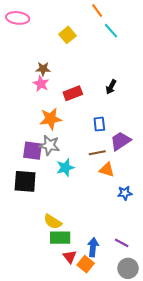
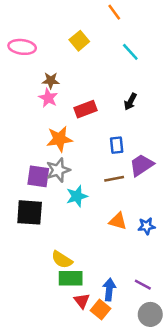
pink ellipse: (18, 18) -> (22, 47), moved
cyan line: (111, 31) -> (130, 52), moved
gray star: (49, 145) -> (58, 170), turned -30
orange triangle: (107, 170) -> (118, 221), moved

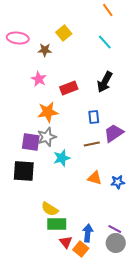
orange line: (114, 12) -> (108, 10), moved
brown star: (51, 81) -> (45, 50), moved
black arrow: (130, 102) -> (105, 82), size x1.5
gray circle: (150, 314) -> (116, 243), moved

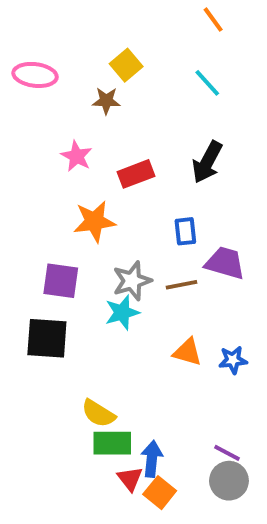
brown star: (45, 50) -> (106, 101), moved
purple trapezoid: (114, 133) -> (225, 263), turned 50
gray star: (47, 137) -> (132, 281), moved
blue arrow: (88, 233) -> (152, 459), moved

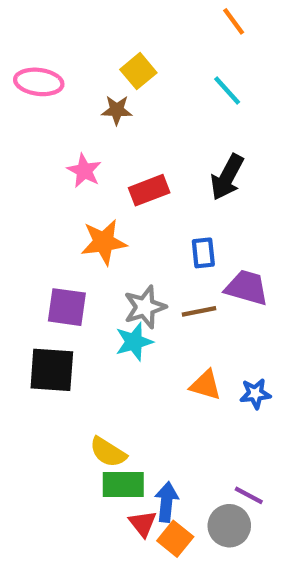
gray circle: (229, 481) -> (229, 526), moved

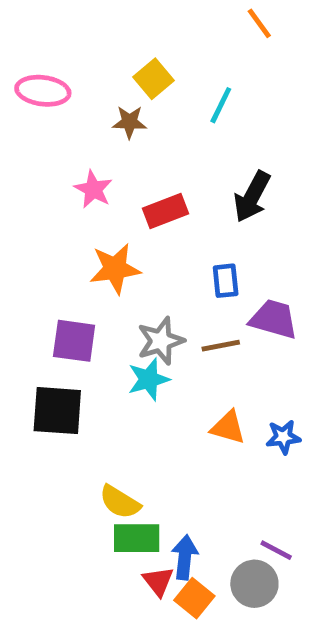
cyan line: (227, 91) -> (221, 105), moved, turned 68

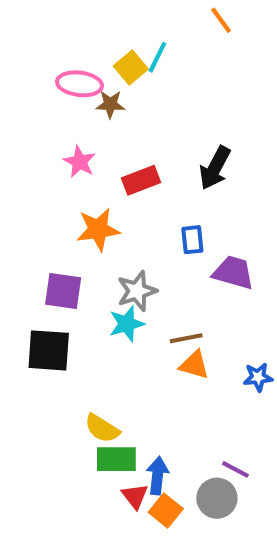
pink ellipse: (43, 91) -> (80, 84), moved
cyan line: (221, 105) -> (157, 57), moved
brown line: (221, 346) -> (186, 338), moved
blue star: (283, 437) -> (258, 377), moved

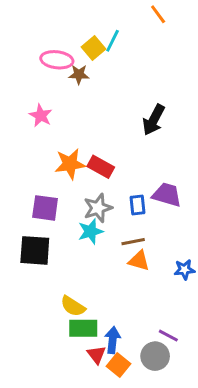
pink star: (80, 162) -> (41, 116), moved
red rectangle: (141, 180) -> (101, 167), moved, turned 50
blue rectangle: (192, 240) -> (137, 205), moved

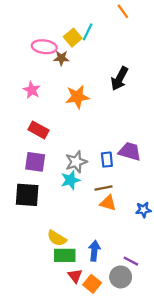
black arrow: (154, 120) -> (119, 79), moved
orange star: (70, 164) -> (77, 97), moved
red rectangle: (101, 167) -> (39, 130), moved
blue arrow: (113, 340) -> (94, 251), moved

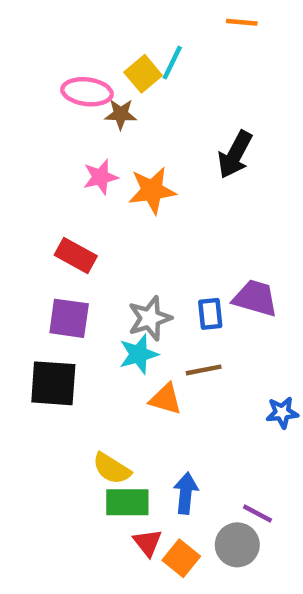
orange line: (123, 11) -> (242, 22), turned -49
pink star: (32, 90) -> (100, 177), moved, turned 30
orange triangle: (108, 203) -> (165, 399), moved

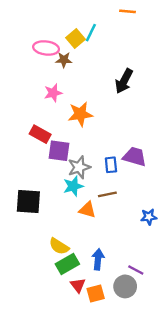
orange star: (152, 190) -> (80, 114), moved
purple square: (69, 318) -> (59, 151), moved
green rectangle: (127, 502) -> (67, 264), turned -30
orange square: (181, 558) -> (96, 294), turned 36

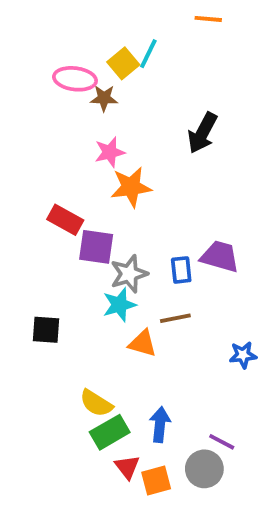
pink star: (53, 93) -> (110, 152), moved
black square: (28, 201) -> (46, 330), size x0.7

